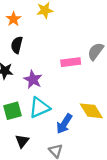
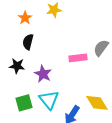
cyan triangle: (39, 108) -> (49, 100), turned -45

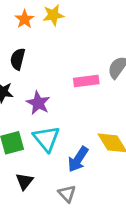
orange star: (25, 18) -> (24, 19), moved

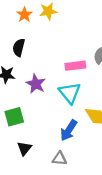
cyan triangle: (46, 139) -> (70, 93), moved
gray triangle: (67, 194) -> (60, 159), turned -42

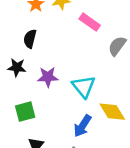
pink rectangle: (75, 66) -> (90, 22), moved, turned 42
purple star: (36, 84) -> (48, 77), turned -30

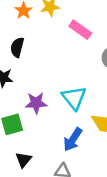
purple star: (48, 77) -> (36, 103), moved

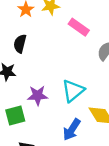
cyan triangle: (74, 98) -> (73, 91), turned 30

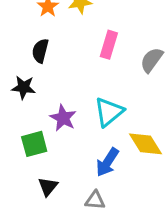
pink rectangle: (79, 27) -> (109, 45), moved, turned 72
purple star: (38, 95) -> (63, 118), turned 30

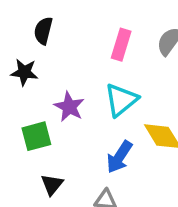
pink rectangle: (109, 45) -> (121, 45), moved

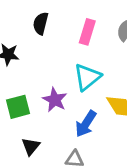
black semicircle: (43, 31) -> (41, 23), moved
purple star: (69, 107) -> (55, 100), moved

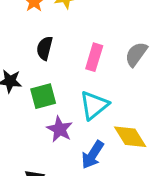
green square: (18, 107) -> (43, 96), moved

